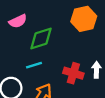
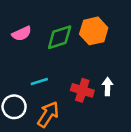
green diamond: (41, 39) -> (60, 37), moved

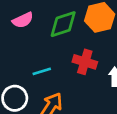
red cross: (82, 90) -> (85, 62), moved

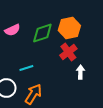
red cross: (85, 62) -> (68, 52), moved, turned 36

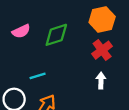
orange hexagon: (69, 28) -> (102, 20), moved
red cross: (68, 52) -> (102, 50), moved

